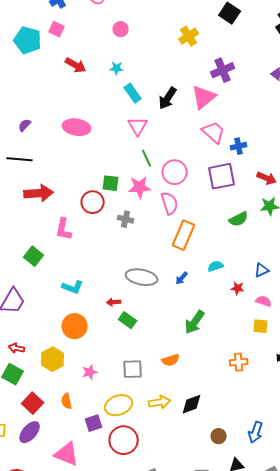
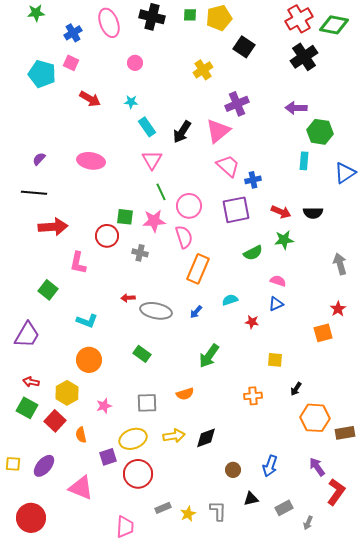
pink semicircle: (264, 301) -> (278, 281), moved
red arrow: (114, 302) -> (128, 298), moved
red square: (33, 403) -> (55, 421), moved

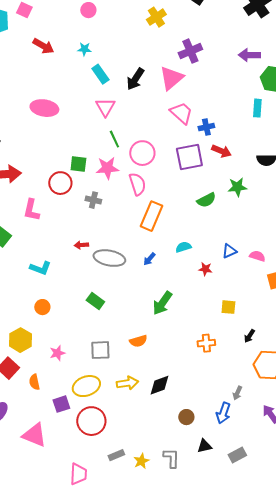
red arrow: (281, 212) -> (221, 151), moved
pink semicircle: (278, 281) -> (257, 256), moved
orange circle: (89, 360) -> (42, 307), size x0.6
gray arrow: (308, 523) -> (237, 393), moved

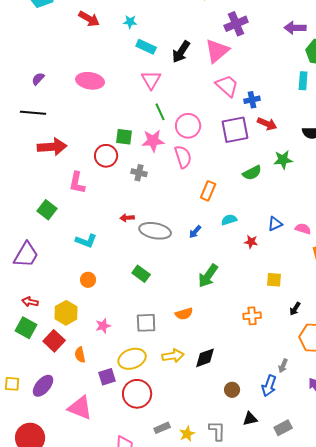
cyan rectangle: (100, 74) -> (146, 47), turned -30
orange rectangle: (151, 216) -> (208, 191), moved, size x0.7

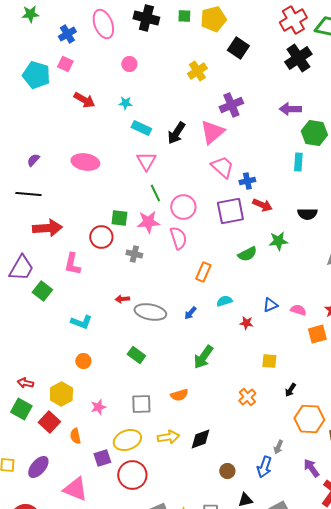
purple trapezoid: (26, 255) -> (21, 268), moved
orange cross: (252, 316) -> (247, 397), turned -36

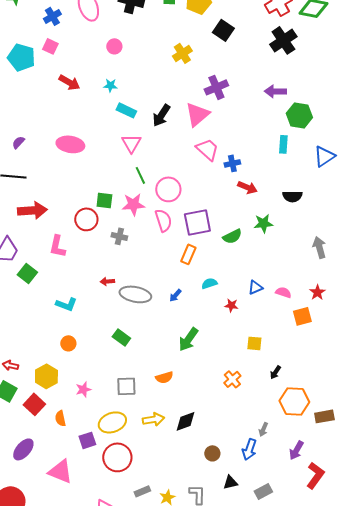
purple square: (230, 211) -> (197, 222), moved
purple arrow: (311, 468) -> (296, 450), turned -114

